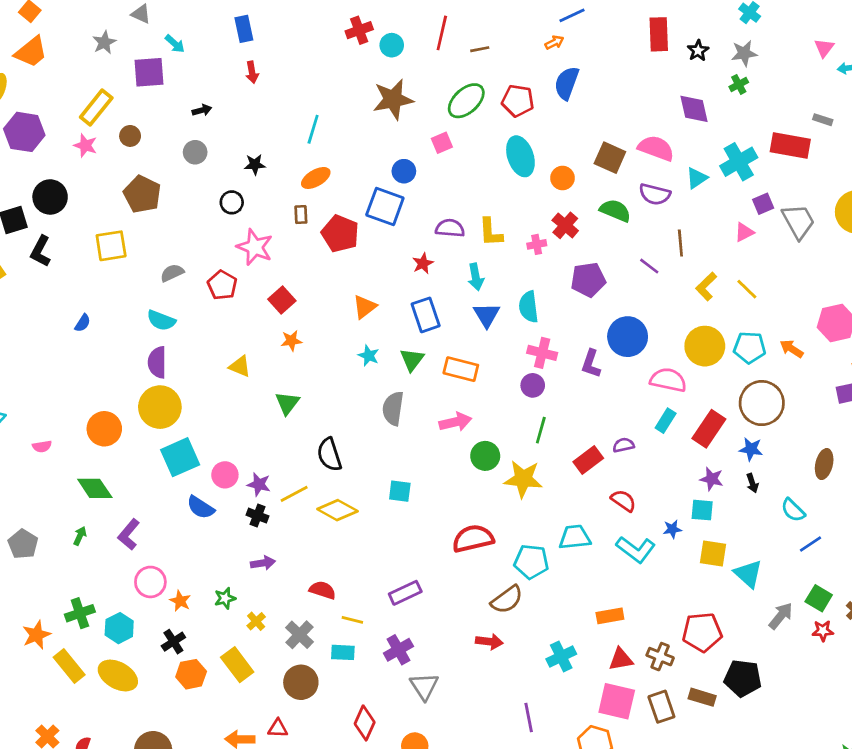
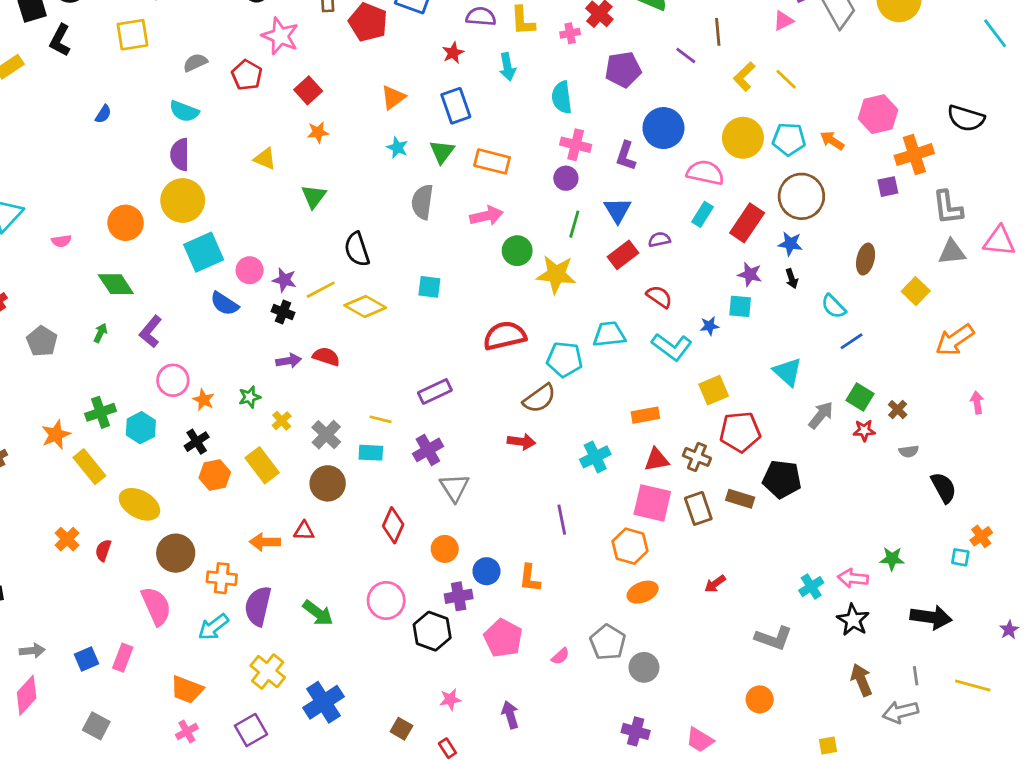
blue triangle: (487, 315) -> (617, 210), moved
yellow square: (713, 553) -> (714, 390), moved, turned -32
red semicircle: (323, 590) -> (326, 357), moved
yellow ellipse: (118, 675) -> (139, 504), moved

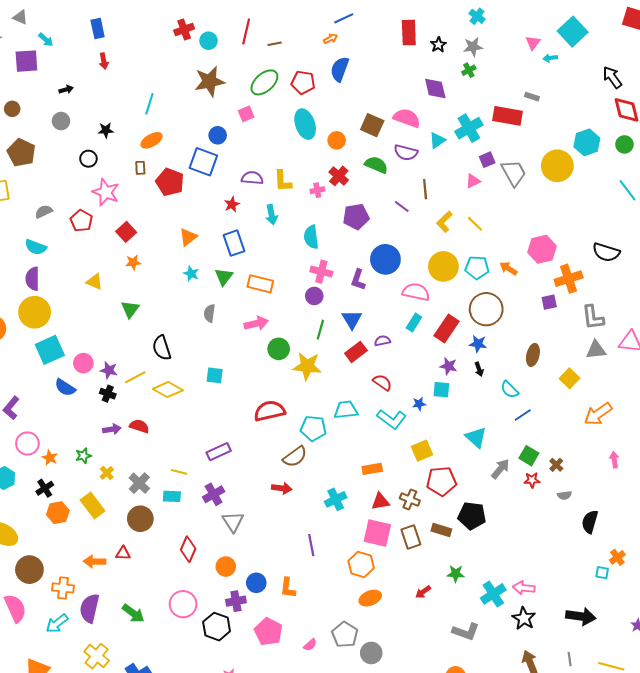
gray semicircle: (422, 202) -> (209, 313), size x0.7
black semicircle: (944, 488) -> (590, 522), turned -135
green star: (892, 559) -> (456, 574), moved
cyan cross: (811, 587) -> (493, 594), size x1.4

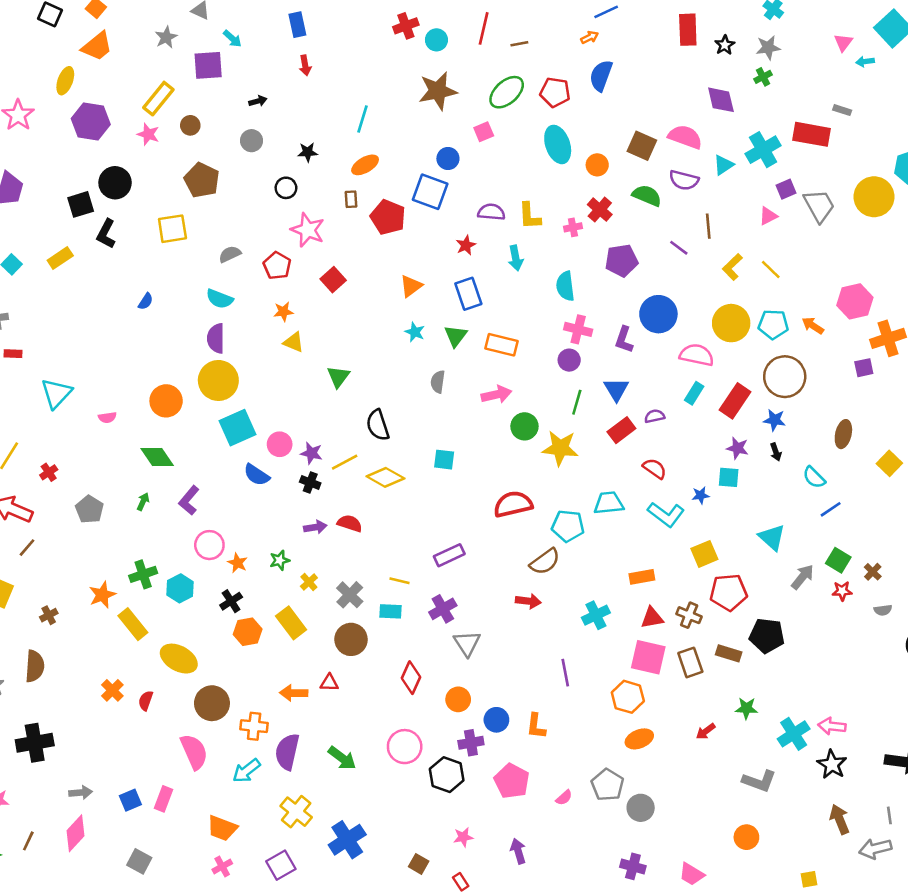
orange star: (133, 262) -> (283, 312), moved

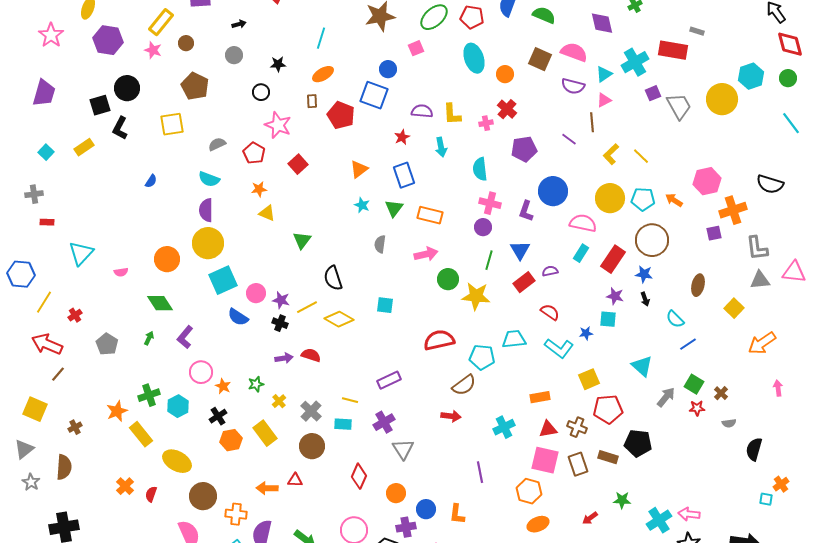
green semicircle: (647, 196) -> (544, 15), moved
pink triangle: (768, 216) -> (604, 100), moved

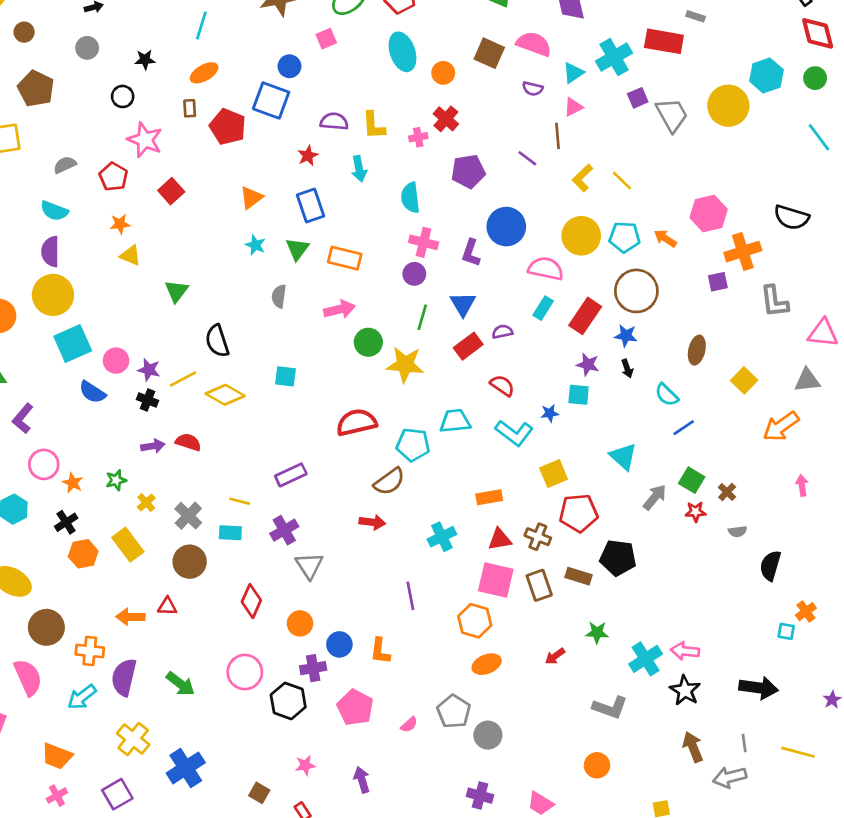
purple semicircle: (573, 86) -> (533, 89), size x0.7
gray triangle: (760, 280) -> (807, 380), moved

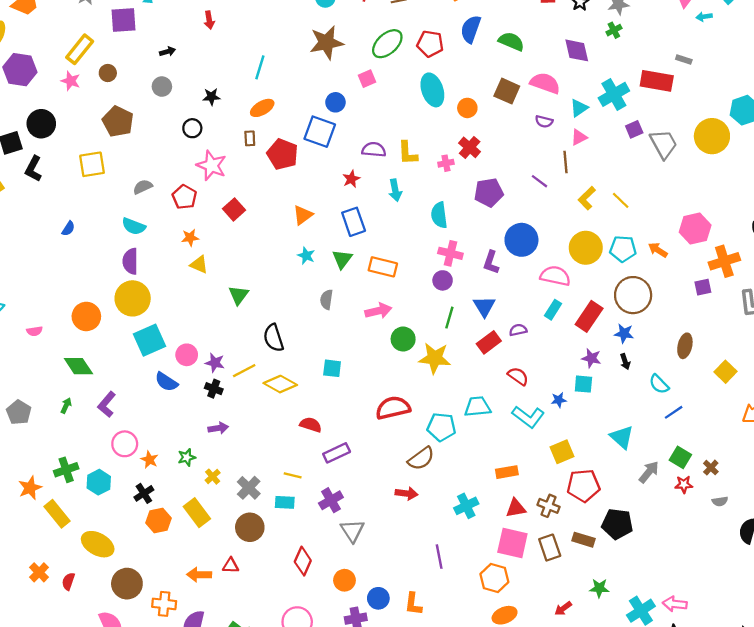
red semicircle: (188, 442) -> (311, 425), moved

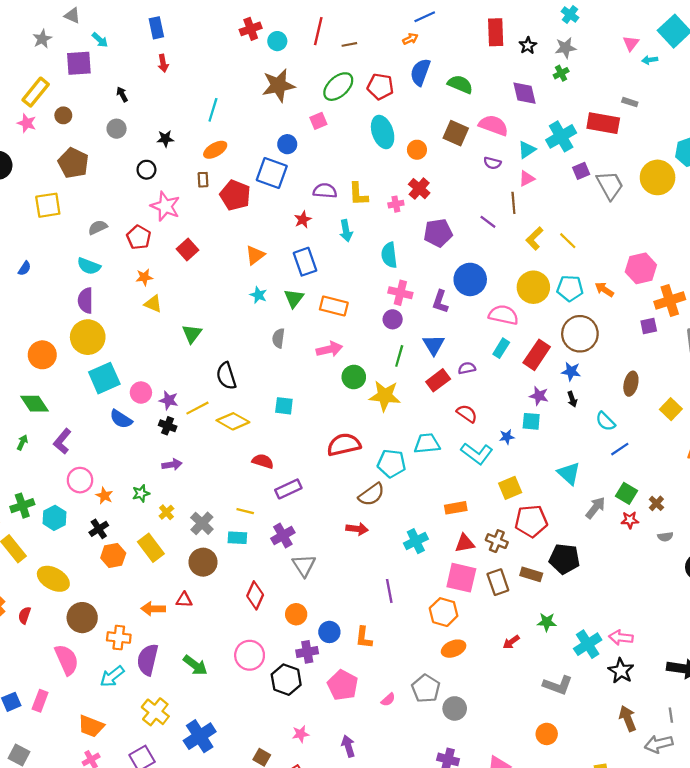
black arrow: (168, 52) -> (122, 94), turned -104

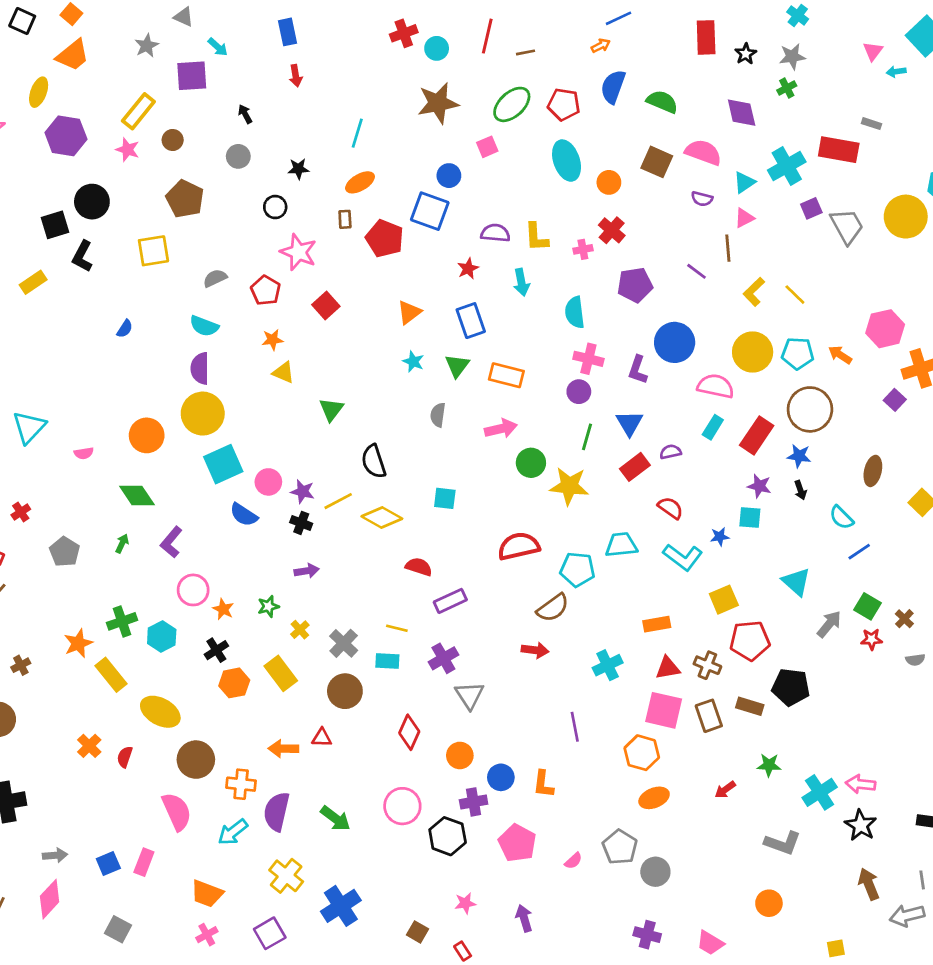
purple square: (649, 326) -> (895, 400), turned -35

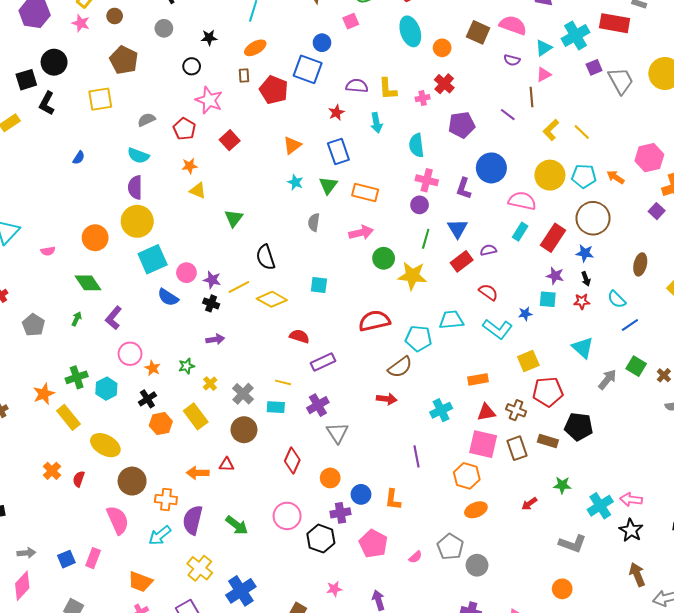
red star: (872, 639) -> (582, 301), moved

